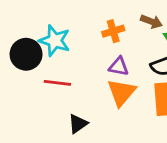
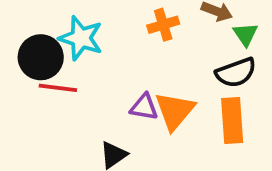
purple triangle: (119, 66) -> (144, 107), moved
red line: (57, 83) -> (58, 88), moved

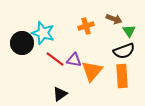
red line: (58, 88) -> (55, 59), moved, turned 30
purple triangle: (144, 107) -> (74, 60), moved

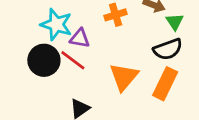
black circle: (22, 43) -> (44, 60), moved
purple triangle: (74, 60) -> (80, 38), moved
orange rectangle: (122, 76) -> (165, 84), turned 30

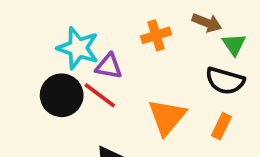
black semicircle: (168, 49) -> (225, 81), turned 36
orange rectangle: (165, 84) -> (221, 126), size x0.6

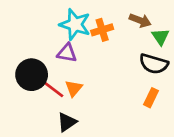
cyan star: (78, 48) -> (75, 24), moved
red line: (100, 95) -> (52, 88), moved
orange triangle: (167, 117) -> (74, 88), moved, size x0.6

